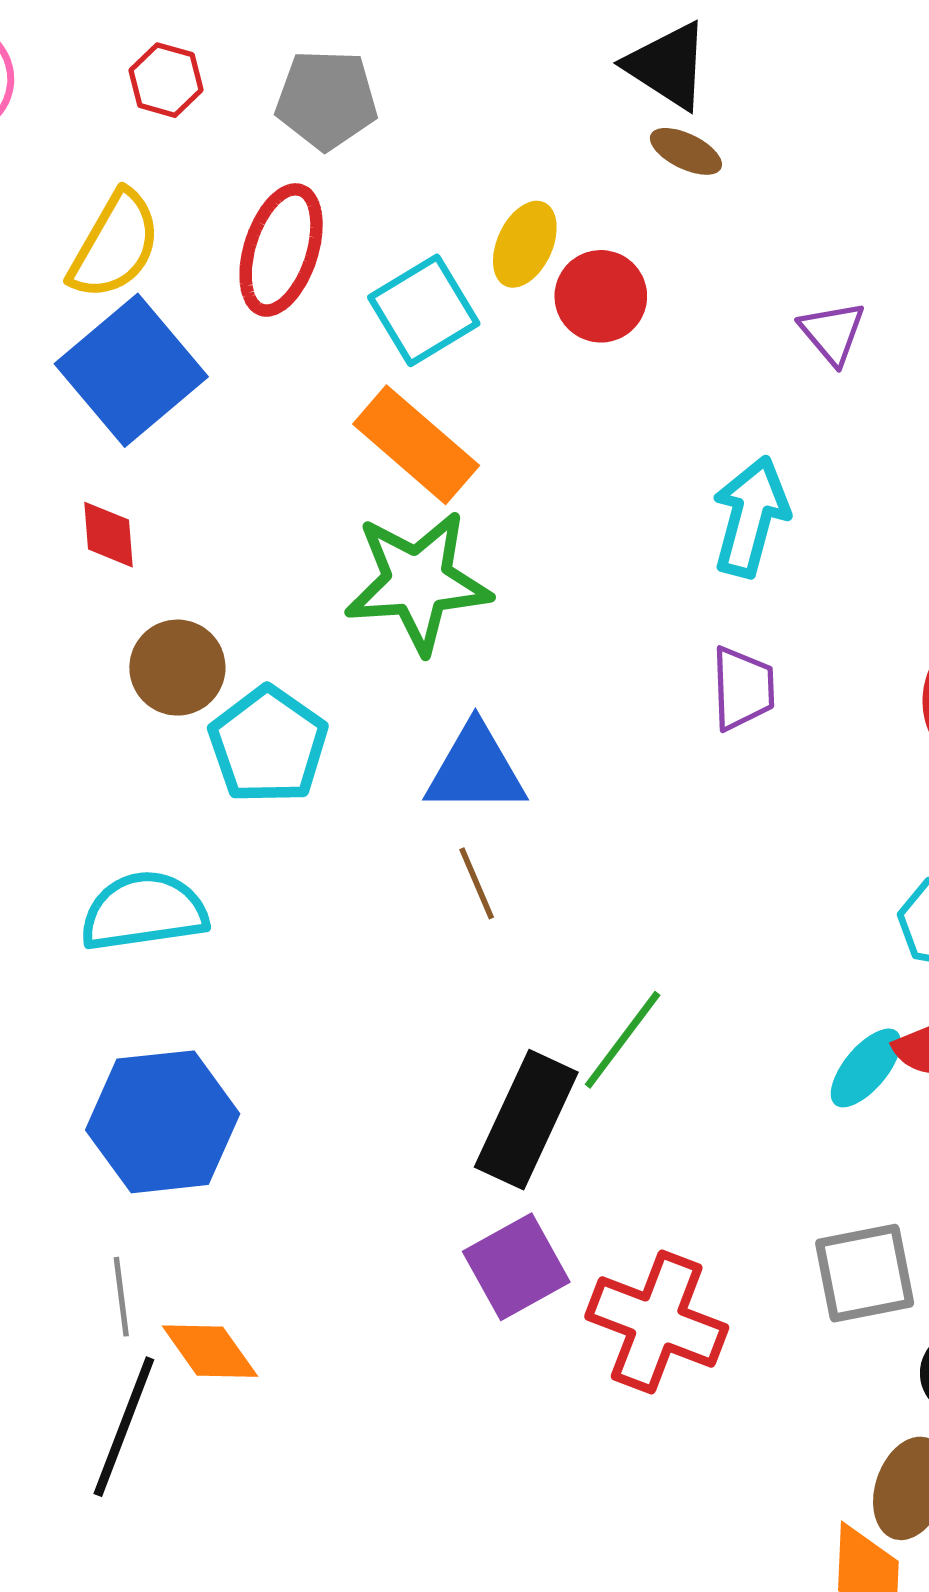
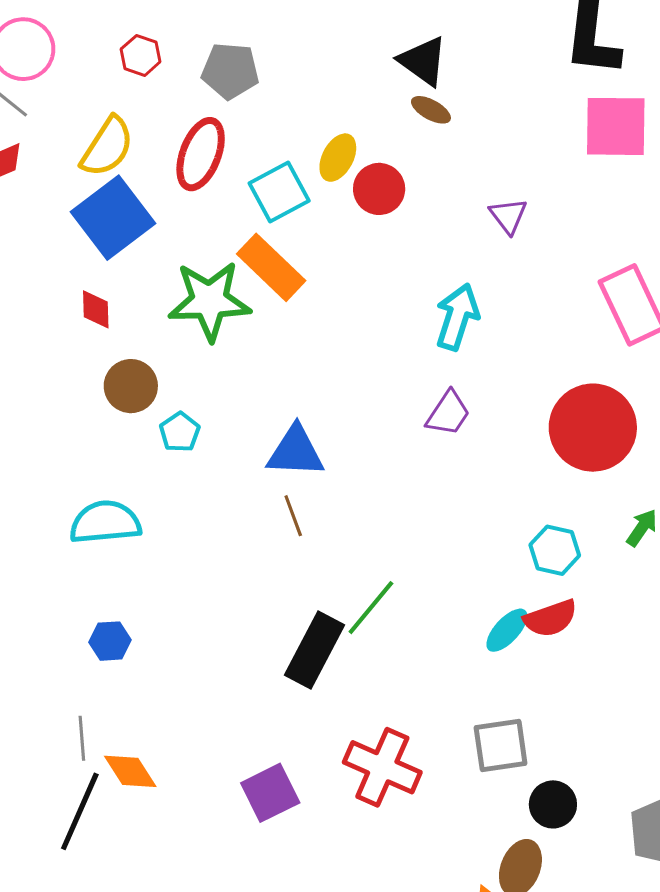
green star: (418, 582) -> (209, 301), moved
purple trapezoid: (743, 688) -> (448, 413), turned 33
cyan pentagon: (268, 745) -> (180, 432), size x0.6
blue hexagon: (163, 1122) -> (110, 641), size x0.5
purple square: (516, 1267) -> (270, 793), moved

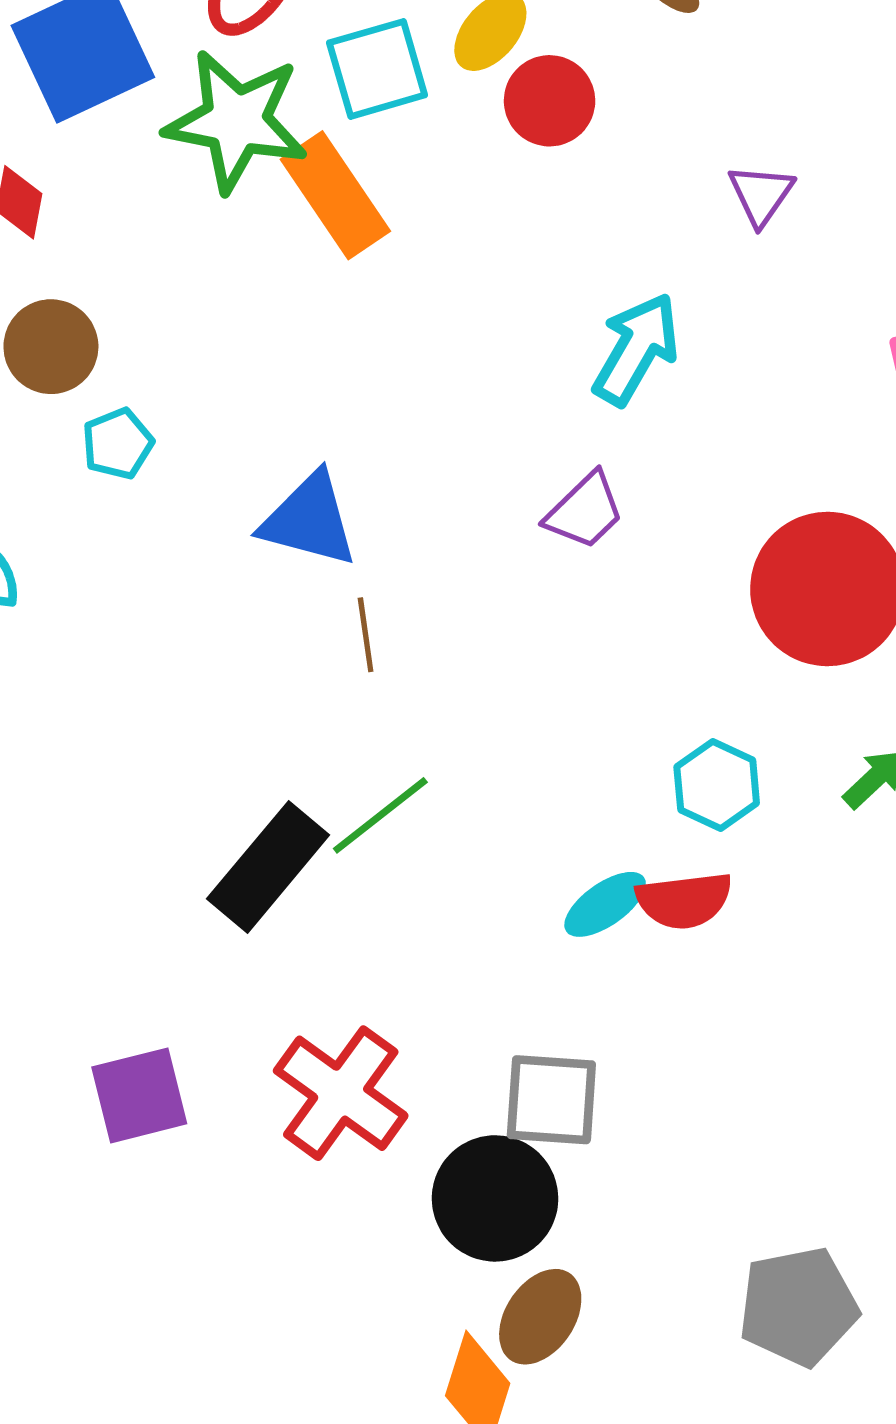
green star: (209, 301) -> (236, 121), moved
brown line: (293, 516) -> (366, 635), moved
black circle: (553, 804) -> (495, 1198), moved, size x1.5

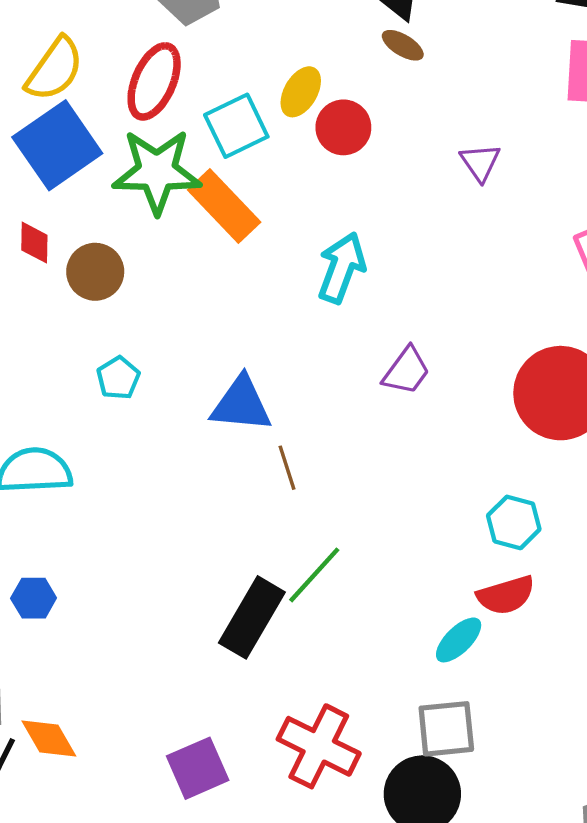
brown circle: (51, 347) -> (95, 272), moved
cyan arrow: (636, 349) -> (342, 268), moved
cyan ellipse: (605, 904) -> (459, 640), moved

